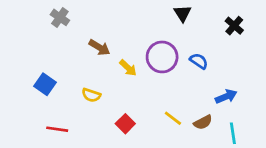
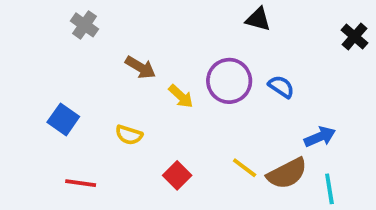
black triangle: (182, 13) -> (258, 19), turned -42
black cross: (234, 26) -> (355, 37), moved
brown semicircle: (203, 122) -> (287, 173), size x1.5

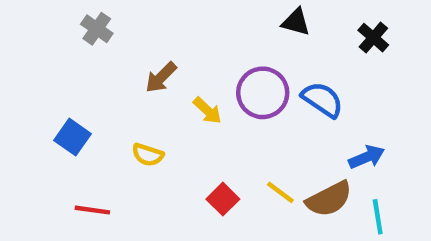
black cross: (355, 37) -> (373, 38), moved
brown arrow: (140, 67) -> (161, 77), turned 104
blue semicircle: (281, 87) -> (322, 99), size x1.4
red square: (177, 175) -> (223, 199), moved

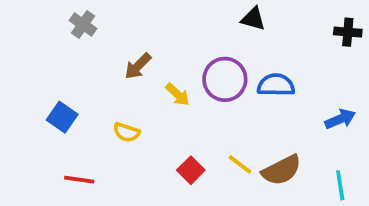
black cross: (373, 38) -> (348, 32), moved, turned -36
blue semicircle: (322, 99) -> (276, 85), turned -33
blue arrow: (367, 157) -> (340, 119), moved
cyan line: (378, 217) -> (340, 185), moved

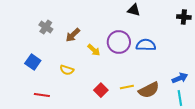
gray cross: (83, 25) -> (46, 27), moved
blue arrow: (340, 119) -> (180, 78), moved
yellow line: (240, 164) -> (127, 87), turned -48

